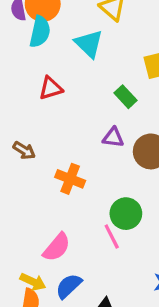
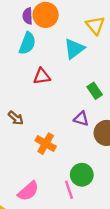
cyan semicircle: (40, 32) -> (27, 43), moved
cyan triangle: (89, 44) -> (74, 49), turned 30

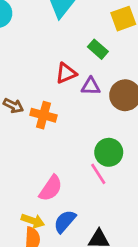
red triangle: (42, 76) -> (66, 73), moved
orange cross: (46, 144) -> (43, 115), moved

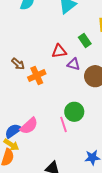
orange cross: (43, 115) -> (37, 75), turned 36
blue semicircle: (65, 221) -> (13, 131), moved

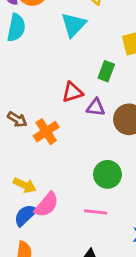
green rectangle: (85, 41) -> (106, 71), turned 64
pink line: (63, 124) -> (96, 212), moved, turned -56
yellow arrow: (11, 145) -> (25, 185), moved

